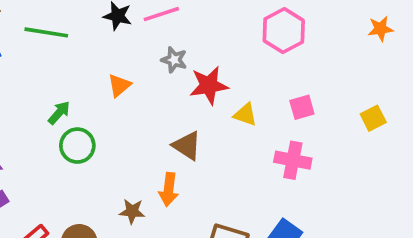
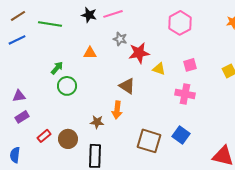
orange triangle: (119, 85) -> (90, 53), turned 40

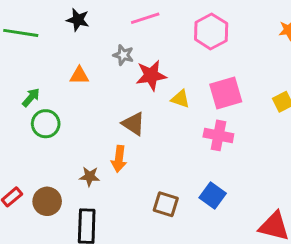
pink line: (113, 14) -> (145, 18), moved
pink square: (190, 65) -> (226, 93), size x1.6
brown square: (149, 141) -> (166, 204), size x0.7

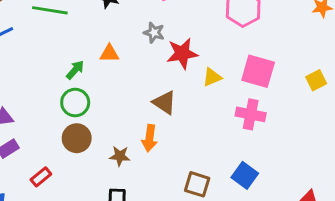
pink square: (226, 93) -> (258, 71), turned 32
green arrow: (31, 97) -> (75, 70), moved
yellow triangle: (180, 99) -> (212, 77), turned -42
brown circle: (47, 201) -> (77, 138), moved

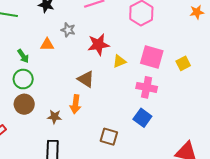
gray star: (154, 33) -> (68, 30), moved
green arrow: (75, 70) -> (23, 56), turned 104
yellow square: (316, 80) -> (183, 63), moved
blue square: (245, 175) -> (142, 118), moved

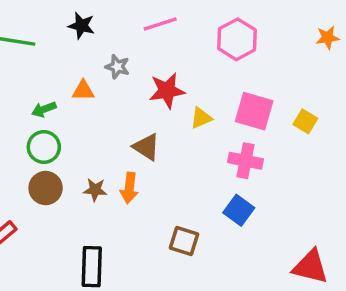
green arrow: (23, 56) -> (44, 109), turned 104
yellow square: (183, 63) -> (305, 121), turned -32
brown star: (55, 117) -> (95, 190), moved

